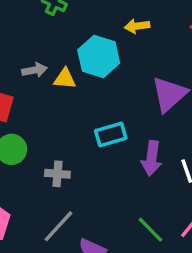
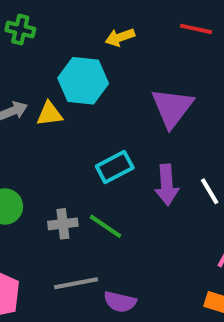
gray line: (58, 226) -> (76, 283), turned 48
green line: (150, 230) -> (106, 226), moved

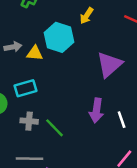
yellow arrow: (120, 37) -> (87, 16), turned -49
cyan rectangle: (115, 167) -> (26, 88), moved

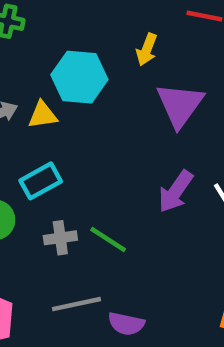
yellow arrow: (87, 16) -> (147, 49), moved
purple arrow: (96, 110) -> (176, 191), turned 40

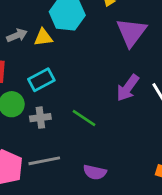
gray cross: (60, 238) -> (40, 118), moved
gray line: (76, 304) -> (44, 161), moved

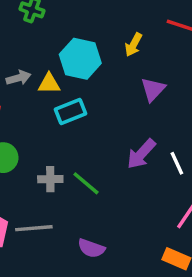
purple triangle: (131, 32) -> (153, 89), size x0.7
cyan rectangle: (41, 80) -> (71, 111), moved
gray cross: (40, 118) -> (50, 179), moved

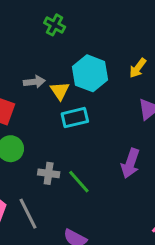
yellow triangle: (49, 84) -> (60, 91), turned 48
purple arrow: (141, 154) -> (130, 163), turned -32
gray line: (34, 228) -> (28, 214), turned 60

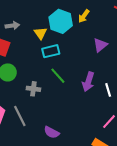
yellow arrow: (138, 68) -> (84, 16), moved
gray arrow: (34, 82) -> (12, 26), moved
green line: (79, 182) -> (58, 76), moved

